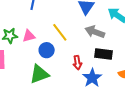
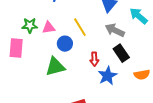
black rectangle: (103, 54) -> (121, 53), turned 42

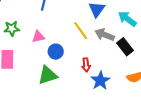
green star: (30, 25) -> (12, 29), moved
yellow line: (80, 27) -> (81, 31), moved
black rectangle: (121, 53) -> (125, 47), moved

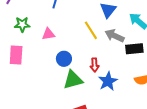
black rectangle: (125, 47) -> (134, 49), turned -60
blue circle: (56, 52) -> (64, 59), moved
green triangle: (48, 75) -> (73, 80), moved

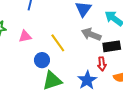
yellow line: (91, 30) -> (58, 43), moved
red arrow: (95, 65) -> (102, 64), moved

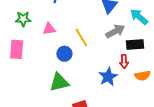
gray arrow: (91, 34) -> (115, 31), turned 126
green triangle: (52, 81) -> (59, 82), moved

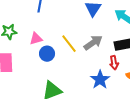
gray arrow: (115, 31) -> (93, 43), moved
blue circle: (64, 54) -> (47, 54), moved

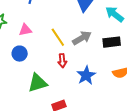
blue circle: (47, 54) -> (20, 54), moved
red arrow: (114, 63) -> (62, 61), moved

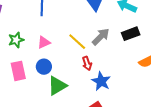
blue star: (86, 75) -> (101, 81), moved
green triangle: (38, 83) -> (57, 86), moved

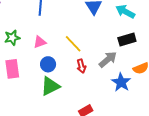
gray arrow: (101, 37) -> (108, 59), moved
blue circle: (44, 67) -> (48, 64), moved
blue star: (101, 81) -> (121, 82), moved

